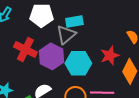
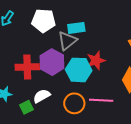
red cross: (25, 49) -> (27, 67), moved, turned -30
red star: (110, 56) -> (96, 61), moved

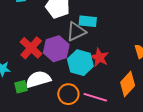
red star: (96, 61) -> (99, 57), turned 30
red cross: (27, 67) -> (31, 48), turned 30
white semicircle: (42, 96) -> (38, 79), size x1.4

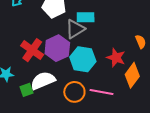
red star: (99, 57) -> (116, 58), moved

